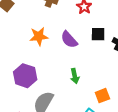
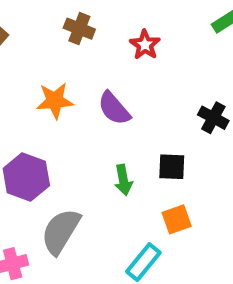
black square: (98, 34) -> (172, 167), moved

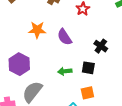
black cross: (213, 118) -> (101, 46), moved
green arrow: (123, 180) -> (65, 71), turned 88

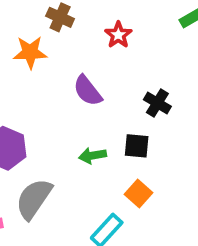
orange star: (37, 30) -> (30, 52), moved
orange square: (87, 93) -> (139, 193), turned -32

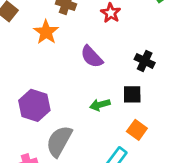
orange star: (30, 52) -> (46, 32), turned -30

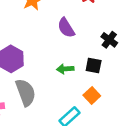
gray semicircle: (59, 141) -> (26, 92), turned 120

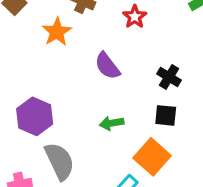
black square: (94, 66) -> (166, 115), moved
orange square: (92, 96) -> (152, 157), size x1.5

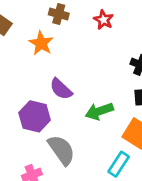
purple semicircle: (107, 66) -> (61, 89), moved
green arrow: (112, 123) -> (99, 111), size x1.4

